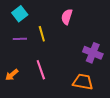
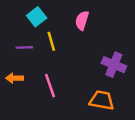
cyan square: (20, 14) -> (37, 17), moved
orange arrow: (12, 75) -> (14, 78), moved, turned 40

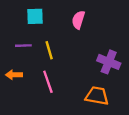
cyan square: (37, 17) -> (35, 16), turned 36
yellow line: (51, 41) -> (49, 50), moved

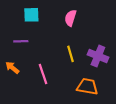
yellow line: (49, 50) -> (70, 54), moved
orange arrow: (14, 75) -> (12, 68), turned 40

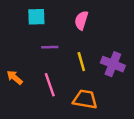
purple line: (21, 41) -> (50, 47), moved
orange trapezoid: (87, 87) -> (85, 99), moved

